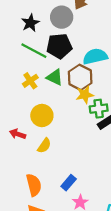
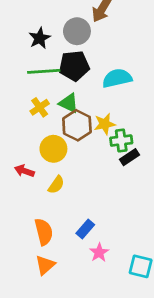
green line: (34, 51) -> (44, 71), turned -32
brown hexagon: (80, 77) -> (77, 125), moved

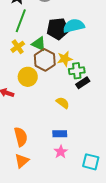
black pentagon: (74, 66) -> (58, 29), moved
green line: (44, 71) -> (21, 21), turned -65
yellow semicircle: (56, 185) -> (63, 103), moved, turned -88
blue rectangle: (85, 229) -> (60, 134), moved, turned 48

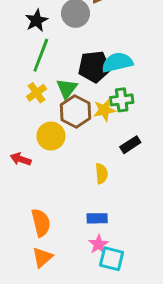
green triangle: (39, 44) -> (67, 88), turned 42
green cross: (77, 71) -> (122, 100), moved
yellow semicircle: (63, 103) -> (101, 174), turned 48
cyan square: (91, 162) -> (112, 259), moved

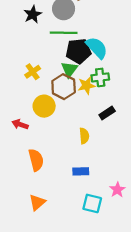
green line: (41, 55) -> (64, 33), moved, turned 70
cyan semicircle: (117, 62) -> (97, 48), turned 60
green triangle: (67, 88) -> (69, 69), moved
orange semicircle: (41, 223) -> (36, 160), moved
pink star: (99, 244) -> (117, 190), moved

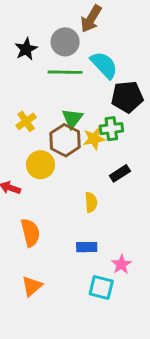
cyan semicircle: (97, 48) -> (104, 65), moved
black pentagon: (78, 51) -> (127, 97), moved
pink star: (117, 190) -> (121, 264), moved

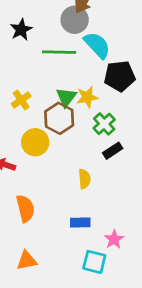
gray circle: (65, 42) -> (75, 20), moved
green cross: (111, 129) -> (104, 124), moved, turned -35
yellow star: (94, 139) -> (87, 97), moved
orange triangle: (32, 286) -> (27, 261), turned 30

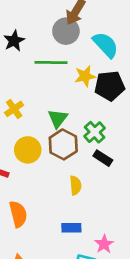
cyan semicircle: (97, 45) -> (106, 45), moved
green triangle: (66, 97) -> (58, 118), moved
yellow star: (87, 97) -> (85, 76), moved
brown hexagon: (59, 118) -> (63, 144), moved
black rectangle: (113, 151) -> (103, 158), turned 66

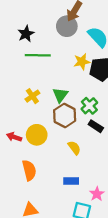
green line: (51, 63) -> (38, 55), moved
yellow cross: (14, 109) -> (32, 96), moved
yellow circle: (28, 150) -> (37, 135), moved
yellow semicircle: (75, 185) -> (74, 148), turned -32

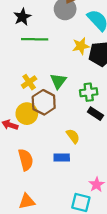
green cross: (89, 106) -> (89, 92), turned 35
brown hexagon: (65, 115) -> (44, 102), moved
yellow circle: (37, 135) -> (27, 114), moved
blue rectangle: (71, 181) -> (62, 157), moved

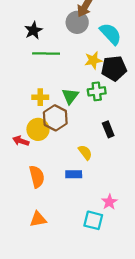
yellow cross: (29, 82) -> (40, 97), turned 35
green cross: (89, 92) -> (97, 91), moved
black rectangle: (95, 114) -> (108, 129), turned 35

